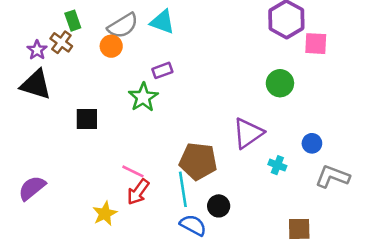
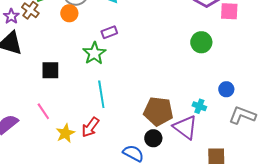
purple triangle: (248, 133) -> (185, 127), moved, turned -48
brown pentagon: (198, 161) -> (158, 111), moved
pink line: (133, 171) -> (43, 111), moved, turned 30
cyan line: (183, 189) -> (101, 94), moved
yellow star: (105, 214) -> (65, 133), moved

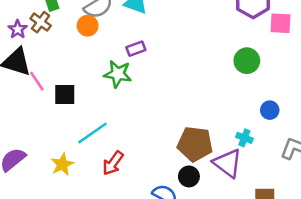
green star: (94, 53) -> (118, 74), turned -30
blue circle: (226, 89) -> (270, 110), moved
cyan line: (101, 94) -> (92, 133), moved, turned 64
pink line: (43, 111) -> (37, 81), moved
yellow star: (65, 133) -> (62, 164), moved

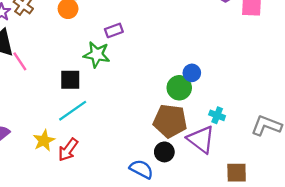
green circle: (247, 61) -> (179, 88), moved
black square: (65, 94) -> (70, 80), moved
blue circle: (270, 110) -> (192, 73), moved
red arrow: (113, 163) -> (68, 150), moved

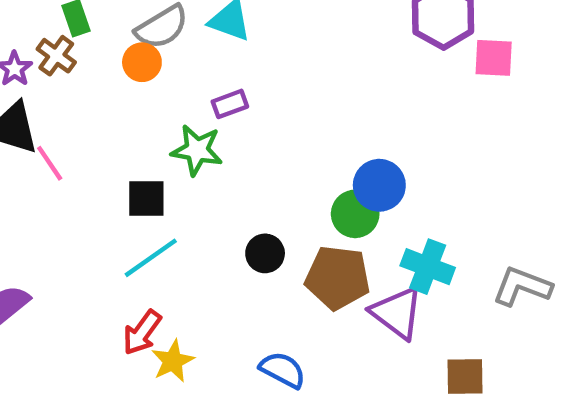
blue circle: (192, 73) -> (379, 185), size x1.5
cyan cross: (217, 115) -> (428, 267), size x1.6
yellow star: (44, 141) -> (173, 361), moved
black circle: (164, 152) -> (265, 253), moved

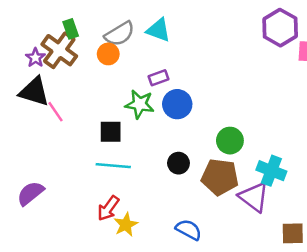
brown cross: (56, 56) -> (59, 50), size x1.6
blue circle: (379, 185) -> (177, 104), moved
cyan line: (151, 258) -> (113, 166), turned 40

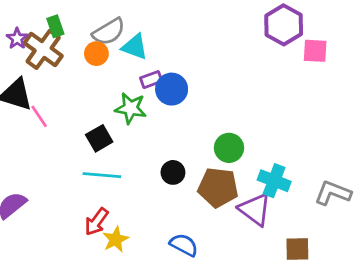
cyan triangle: (158, 30) -> (135, 47), moved
purple star: (35, 58) -> (17, 39), moved
blue circle: (177, 104) -> (172, 89), moved
black square: (111, 132) -> (99, 138), turned -30

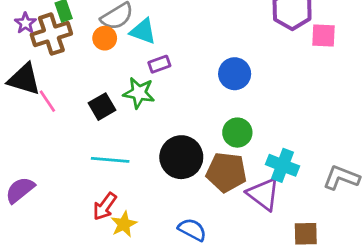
brown cross: (43, 49) -> (51, 34), turned 36
blue circle: (172, 89) -> (235, 74), moved
black square: (99, 138) -> (102, 107), moved
black circle: (173, 172) -> (181, 157), size x1.8

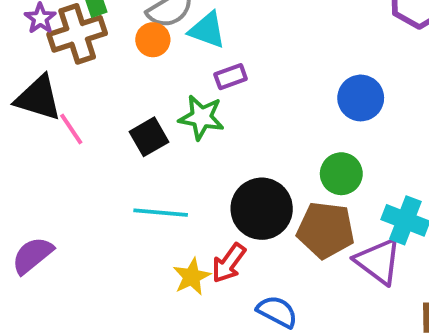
blue circle: (235, 74) -> (361, 98), moved
red arrow: (105, 206) -> (229, 263), moved
yellow star: (124, 224) -> (192, 277), moved

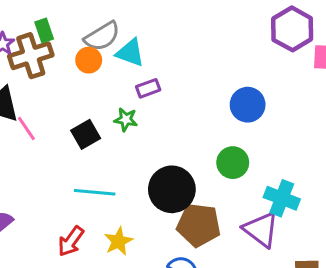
green star: (201, 117) -> (126, 120), size x0.7
brown pentagon: (326, 230) -> (199, 225), moved
red arrow: (229, 263) -> (71, 241), moved

